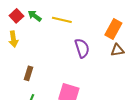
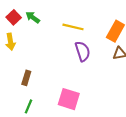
yellow line: (62, 20) -> (73, 27), moved

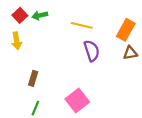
green arrow: (33, 17) -> (40, 15), turned -48
pink square: (69, 99) -> (77, 100), turned 35

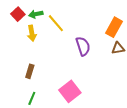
yellow line: (82, 25) -> (56, 23), moved, turned 36
yellow arrow: (17, 41) -> (32, 33), moved

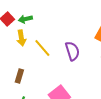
yellow line: (56, 23) -> (42, 48), moved

